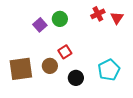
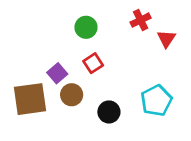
red triangle: (117, 18) -> (166, 39), moved
purple square: (40, 25) -> (57, 73), moved
red square: (65, 52) -> (93, 63), moved

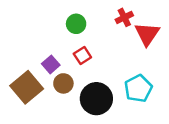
red triangle: (166, 39) -> (147, 34), size x1.5
brown square: (30, 99) -> (27, 87), turned -32
black circle: (109, 112) -> (96, 99), size x1.6

